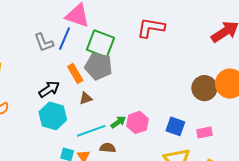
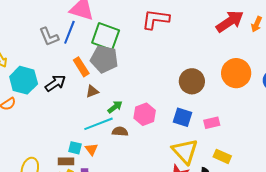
brown circle: (204, 88) -> (192, 81), moved
cyan hexagon: (53, 116) -> (24, 80), moved
green arrow: (118, 122) -> (115, 107), moved
brown semicircle: (108, 148) -> (120, 131), moved

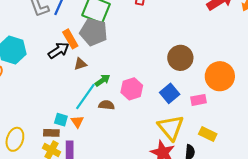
orange circle: (236, 73) -> (220, 76), moved
black arrow: (55, 83) -> (59, 50), moved
blue square: (183, 117) -> (170, 93), turned 30
cyan line: (98, 124) -> (85, 97), turned -36

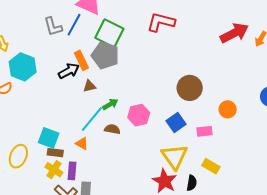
orange circle: (220, 76) -> (228, 109), size x0.6
cyan square: (61, 120) -> (49, 138), moved, size x1.5
orange triangle: (77, 122) -> (82, 143), turned -32

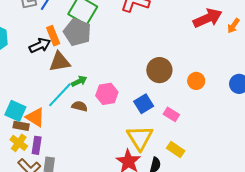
brown triangle: (89, 86) -> (60, 62), size x1.6
orange circle: (228, 109) -> (196, 81), moved
pink rectangle: (204, 131) -> (171, 114), turned 35
orange triangle: (82, 143) -> (35, 117), moved, size x1.5

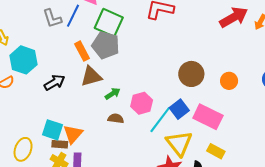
black arrow: (40, 45) -> (55, 82), moved
cyan line: (60, 95) -> (160, 120), moved
pink rectangle: (171, 114) -> (208, 117), size x1.8
orange triangle: (35, 117) -> (73, 134), turned 45

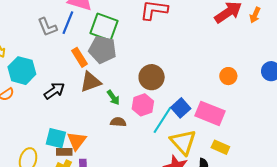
brown circle: (191, 74) -> (152, 77), moved
green arrow: (113, 94) -> (113, 97), turned 91

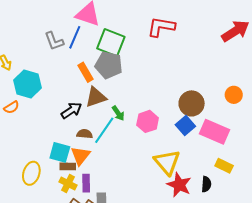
brown circle: (152, 77) -> (192, 103), moved
black arrow: (54, 91) -> (71, 110), moved
cyan line: (162, 120) -> (104, 130), moved
brown semicircle: (118, 122) -> (85, 134), moved
yellow triangle: (183, 142) -> (167, 162), moved

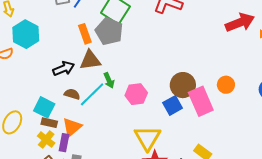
pink rectangle: (214, 132) -> (201, 101), moved, turned 32
orange triangle: (80, 156) -> (72, 127), moved

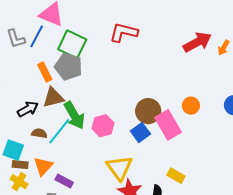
green arrow: (109, 80) -> (74, 115), size x1.8
purple rectangle: (64, 143) -> (64, 181), moved, turned -66

